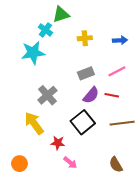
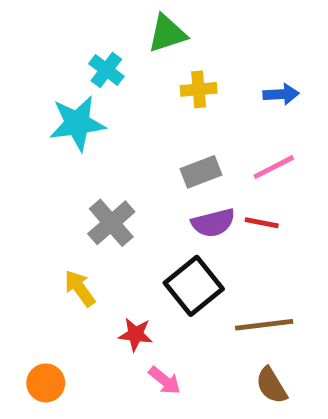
green triangle: (61, 14) -> (167, 34), moved
purple semicircle: (91, 95) -> (213, 223), turned 36
yellow arrow: (34, 123) -> (80, 288), size x0.7
brown line: (122, 123) -> (264, 325), moved

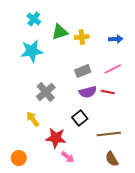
green triangle: (167, 34) -> (60, 32), moved
cyan cross: (106, 70) -> (34, 19), moved
black square: (194, 286) -> (80, 118), size x0.7
red star: (136, 334) -> (56, 138), size x1.5

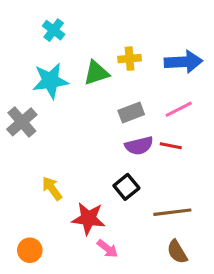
green triangle: (60, 32) -> (96, 73), moved
blue arrow: (116, 39) -> (183, 62), size x1.6
gray cross: (46, 92) -> (22, 122), moved

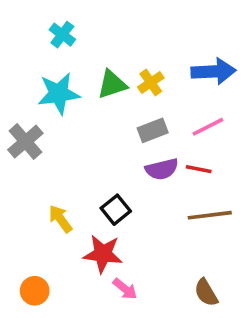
yellow cross: (130, 59) -> (151, 82), moved, turned -30
black square: (126, 187) -> (116, 210), moved
brown line: (172, 212) -> (210, 215), moved

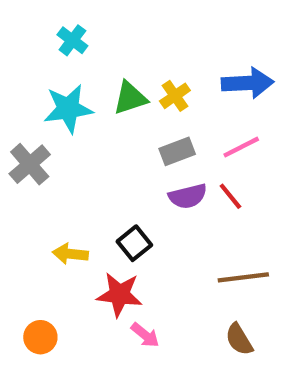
red line: (199, 169) -> (230, 196), turned 40
brown line: (210, 215) -> (243, 277), moved
yellow arrow: (60, 219) -> (70, 254), turned -48

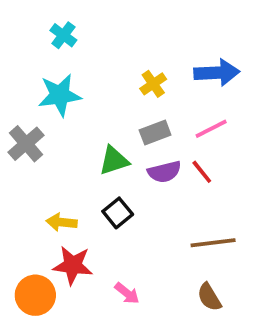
green triangle: (130, 98) -> (114, 161), moved
red star: (119, 294) -> (73, 265), moved
orange circle: (40, 337) -> (35, 295), size x1.4

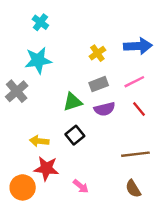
red line: (202, 172) -> (139, 109), moved

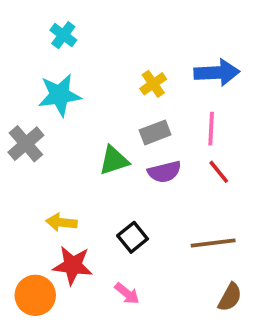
pink line: (134, 82) -> (211, 129), turned -60
black square: (75, 135) -> (133, 237), moved
brown semicircle: (133, 189) -> (230, 297), moved, turned -120

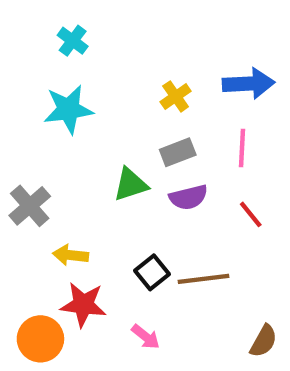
gray cross: (26, 144) -> (30, 206), moved
red line: (219, 172) -> (251, 214), moved
brown line: (213, 243) -> (203, 279), moved

